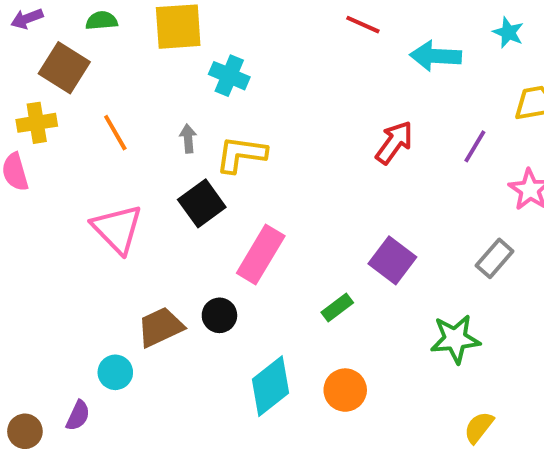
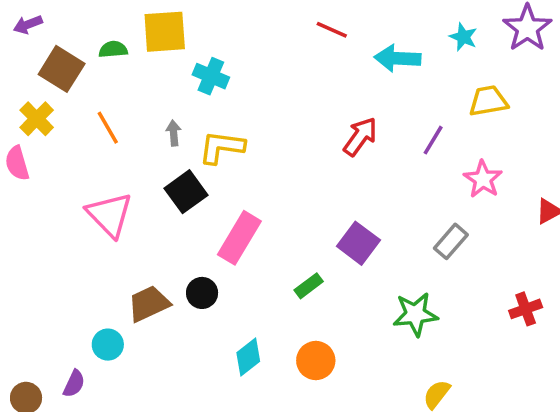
green semicircle: (102, 21) -> (113, 49), moved
yellow cross: (37, 123) -> (37, 119), turned -36
cyan diamond: (271, 386) -> (248, 357), size x0.7

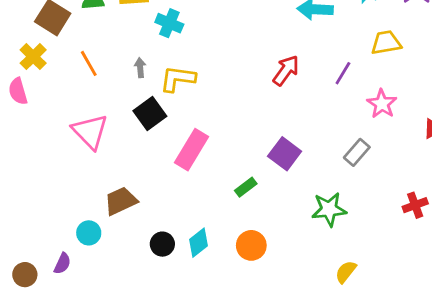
black circle: (202, 293) -> (162, 244), moved

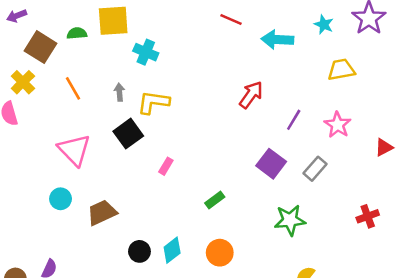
purple line: (343, 73) -> (294, 120), moved
pink rectangle: (192, 150) -> (166, 166), size x0.5
purple square: (285, 154) -> (271, 164), moved
cyan circle: (89, 233) -> (61, 199), moved

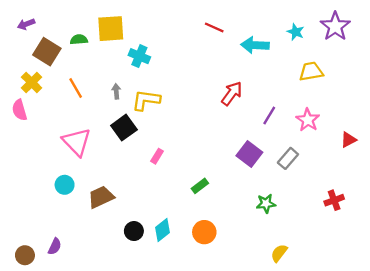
green star: (290, 220) -> (266, 204), size x0.7

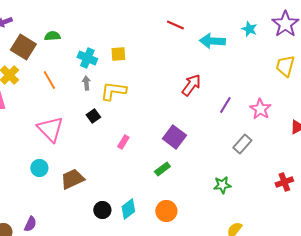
yellow square: (111, 29) -> (118, 54), moved, size x0.6
cyan cross: (139, 56) -> (87, 58), moved
yellow trapezoid: (311, 71) -> (285, 66), moved, turned -65
black square: (124, 128) -> (93, 116), size x0.6
purple square: (249, 154) -> (174, 137), moved

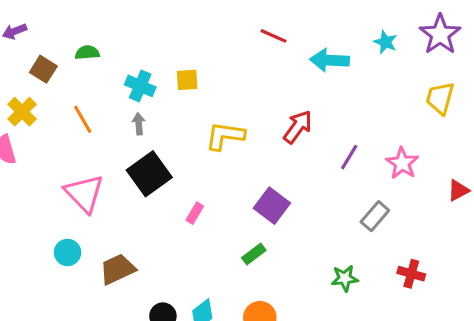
brown square: (23, 47) -> (43, 69), size x0.7
yellow L-shape: (113, 91) -> (225, 136), moved
black square: (93, 116) -> (149, 174), size x2.0
red cross: (284, 182) -> (411, 274), moved, turned 36

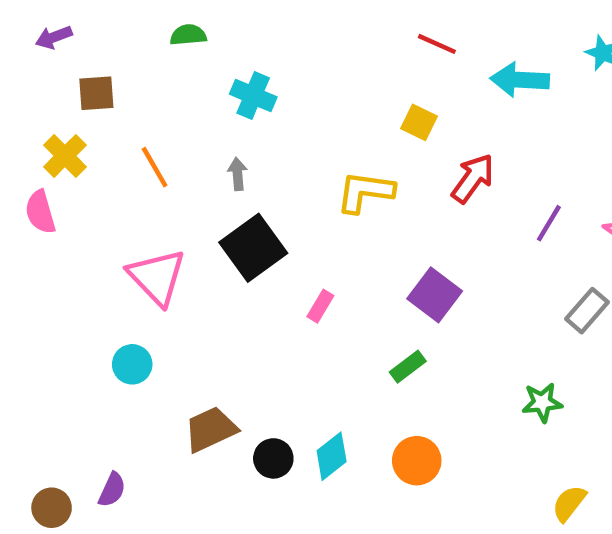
green semicircle: (87, 53) -> (188, 35), moved
brown square: (43, 69) -> (96, 93), turned -36
yellow square: (187, 80) -> (419, 122), moved, turned 30
cyan cross: (140, 86) -> (253, 95), moved
brown trapezoid: (117, 269) -> (211, 429), moved

